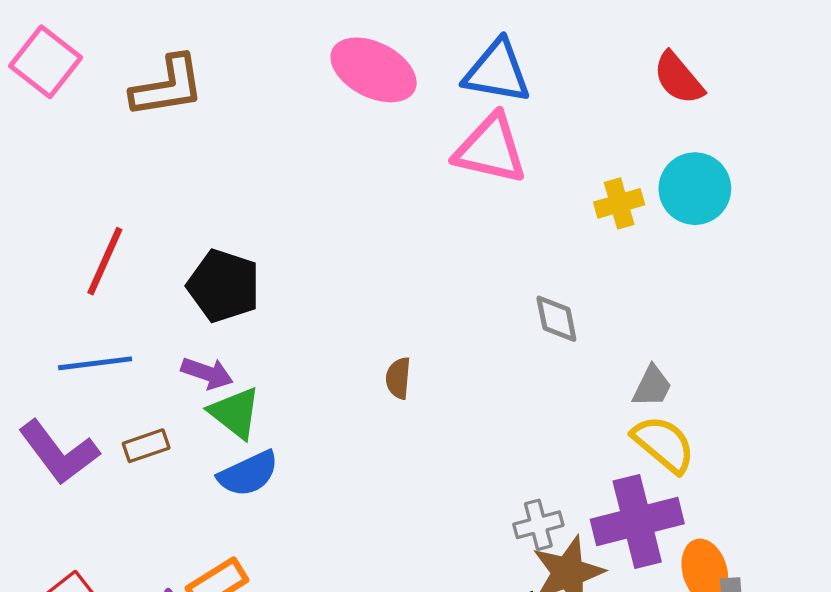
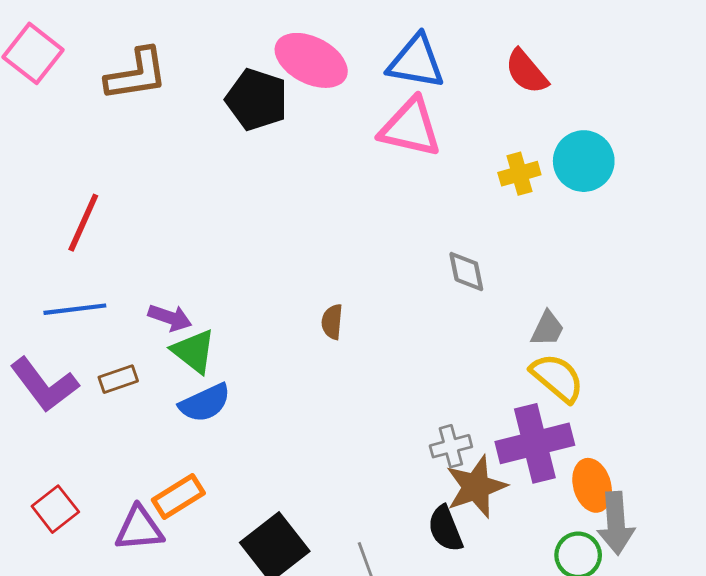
red semicircle: (678, 78) -> (526, 72), moved
black pentagon: (224, 286) -> (257, 100), moved

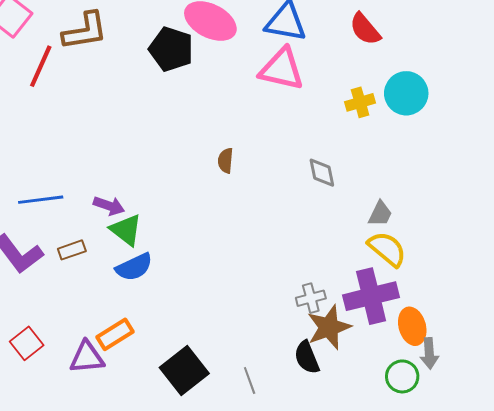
red line: (83, 223) -> (41, 66), moved
brown semicircle: (332, 322) -> (225, 161), moved
gray arrow: (616, 523) -> (429, 353), size x0.7

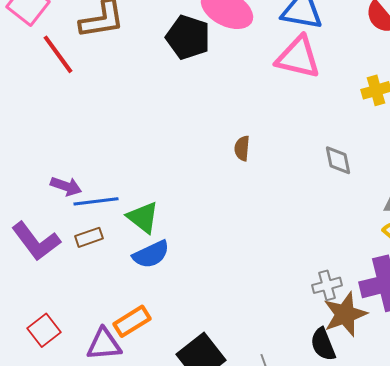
red line: (41, 66) -> (58, 54), turned -60
blue line: (41, 200) -> (96, 201), moved
purple arrow: (109, 206) -> (66, 186), moved

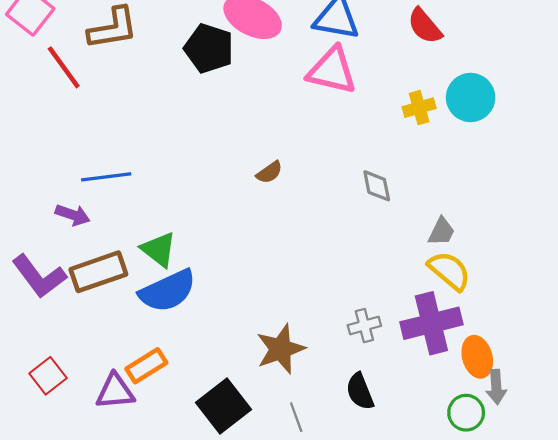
brown semicircle: (242, 148) -> (269, 172), turned -130
blue line: (96, 201) -> (106, 177), moved
brown rectangle: (89, 237) -> (98, 272), size x1.8
blue semicircle: (151, 254) -> (168, 291), size x1.4
brown star: (345, 314) -> (281, 349), moved

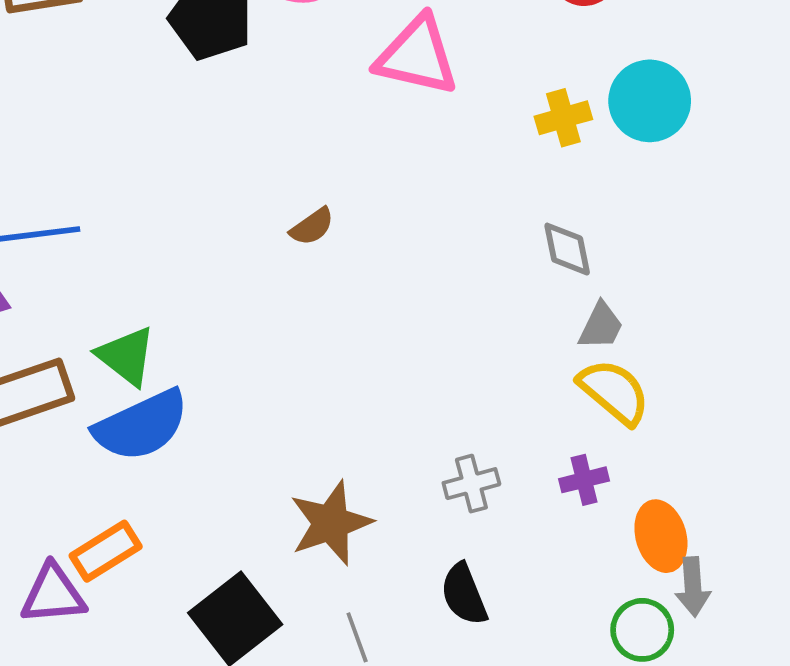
gray diamond: (377, 186) -> (567, 249), moved
purple cross: (431, 323) -> (584, 480), size x0.5

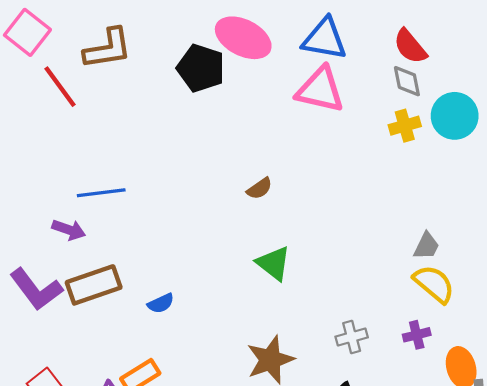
gray diamond: (567, 249) -> (407, 81), moved
green triangle: (126, 356) -> (274, 263), moved
blue semicircle: (141, 425) -> (161, 303), size x0.5

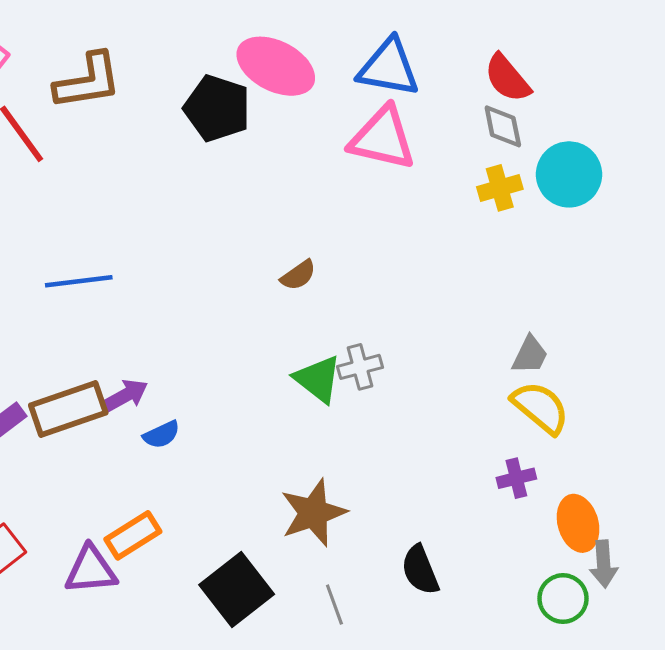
purple arrow: (69, 230) -> (125, 395), moved, turned -48
gray cross: (352, 337) -> (360, 367), moved

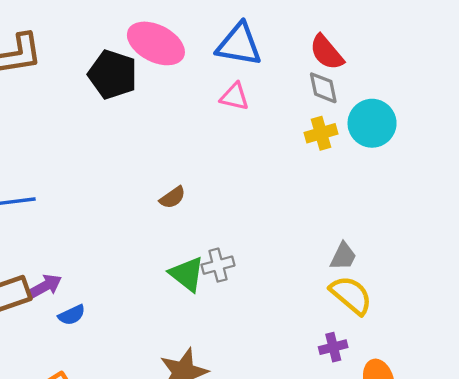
pink triangle: (383, 138) -> (235, 97), size x0.6

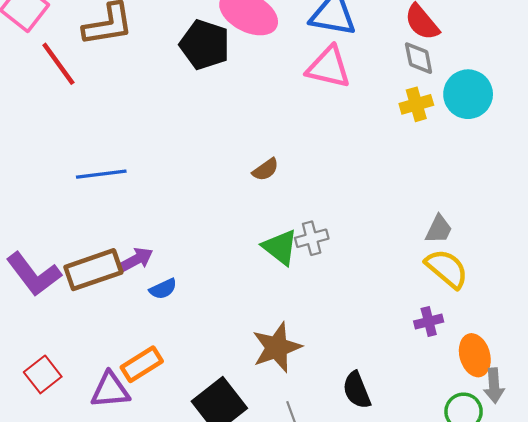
pink triangle: (235, 97) -> (329, 67), size x1.5

